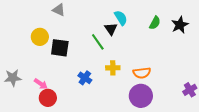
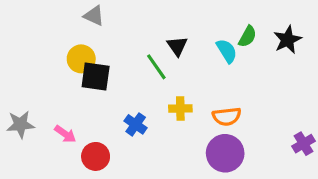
cyan semicircle: (121, 18) -> (227, 51), moved
yellow circle: (40, 37) -> (81, 59), moved
red circle: (48, 98) -> (96, 156), moved

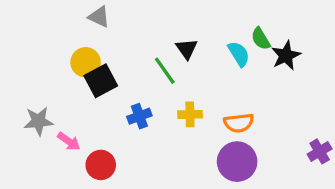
green semicircle: (248, 36) -> (261, 39), turned 120
black star: (288, 40) -> (286, 56), moved
black square: (96, 76) -> (101, 81), turned -36
gray star: (20, 124) -> (38, 121), moved
blue cross: (136, 124) -> (139, 116), moved, turned 35

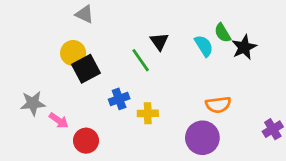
yellow cross: (190, 114) -> (148, 113), moved
orange semicircle: (239, 123) -> (218, 105), moved

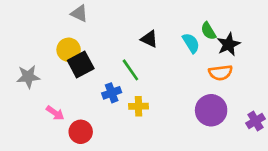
black triangle: (159, 41) -> (149, 39), turned -30
green line: (141, 60) -> (130, 70), moved
gray star: (33, 103) -> (28, 77), moved
orange semicircle: (218, 105) -> (221, 73), moved
purple circle: (202, 138) -> (211, 110), moved

